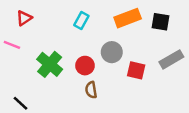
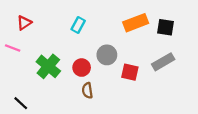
orange rectangle: (128, 18) -> (136, 23), moved
black square: (160, 22) -> (165, 27), moved

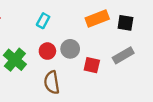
red circle: (82, 68) -> (47, 51), moved
brown semicircle: (87, 91) -> (52, 82), size x1.5

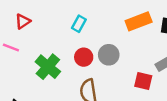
red square: (92, 65) -> (143, 81), moved

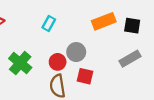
red circle: (84, 57) -> (58, 62), moved
red square: (143, 81) -> (85, 76), moved

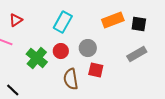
cyan rectangle: (49, 23) -> (63, 22), size x1.5
red circle: (58, 62) -> (61, 51), moved

